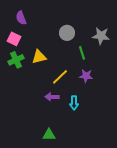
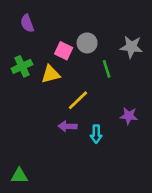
pink square: (14, 39) -> (64, 51), moved
green cross: (16, 60) -> (22, 66), moved
purple star: (86, 76) -> (129, 116), moved
green triangle: (49, 135) -> (19, 176), moved

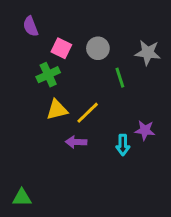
pink square: (64, 51) -> (61, 48), moved
green cross: (22, 66) -> (48, 75), moved
yellow triangle: (51, 74) -> (57, 110), moved
cyan arrow: (96, 134) -> (123, 145), moved

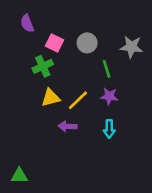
purple star: (145, 130) -> (109, 96), moved

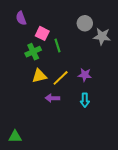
gray circle: (87, 43) -> (85, 23), moved
green line: (107, 69) -> (57, 46), moved

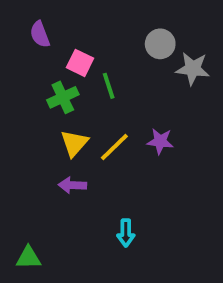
yellow triangle: (39, 76) -> (74, 143), turned -35
purple arrow: (52, 98) -> (72, 185), moved
cyan arrow: (85, 100) -> (126, 233), moved

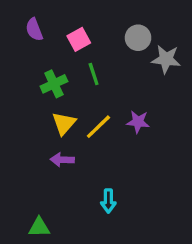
pink square: (80, 63) -> (79, 39), moved, turned 35
green triangle: (28, 258) -> (39, 227), moved

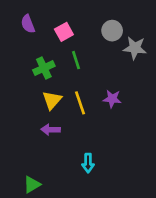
yellow line: (98, 127) -> (80, 103), turned -65
green triangle: (39, 227) -> (32, 184), turned -30

